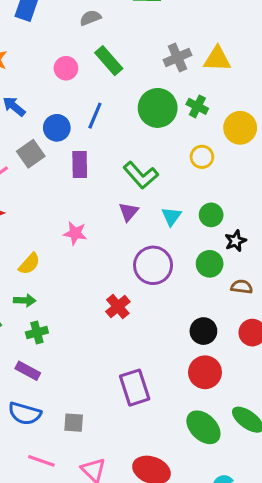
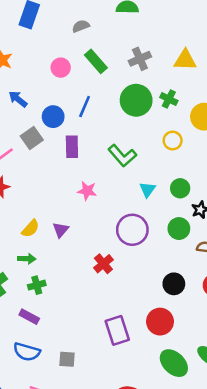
gray cross: (177, 58) -> (140, 59), moved
purple triangle: (129, 212) -> (61, 230), moved
pink star: (75, 233) -> (87, 191), moved
red circle: (205, 372) -> (160, 322), moved

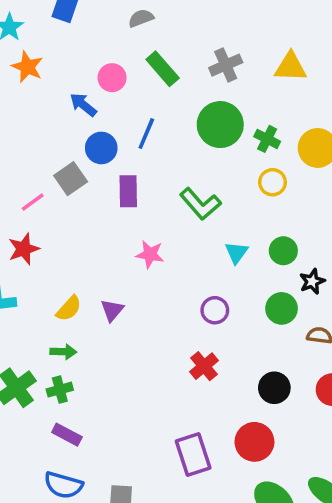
blue arrow: (18, 99) -> (83, 105), moved
green cross: (169, 99) -> (267, 139), moved
purple circle: (132, 230) -> (215, 310), size x0.6
red cross: (103, 264) -> (204, 366), moved
green cross: (37, 285) -> (60, 390), moved

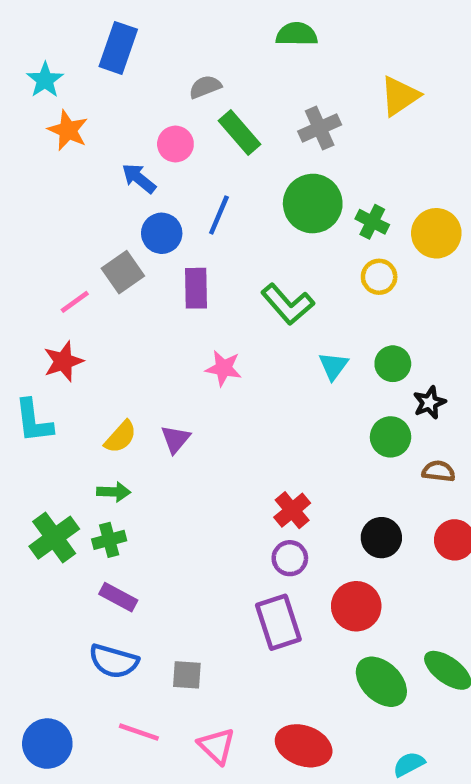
gray semicircle: (141, 18) -> (205, 87), moved
yellow triangle: (291, 67) -> (400, 96), moved, turned -36
purple circle: (215, 310) -> (290, 558), moved

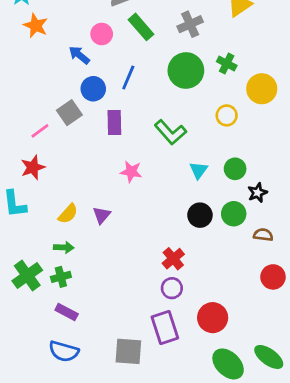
green cross: (372, 222) -> (227, 63), moved
black circle: (381, 538) -> (200, 215), moved
gray square: (187, 675) -> (128, 351), moved, size x1.5

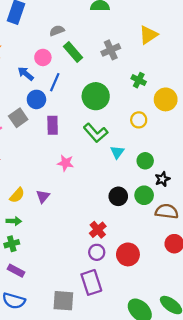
green circle: (186, 71) -> (96, 96), moved
blue line: (128, 78) -> (55, 82), moved
cyan triangle: (199, 170) -> (117, 152), moved
brown semicircle: (263, 235) -> (167, 211), size x1.5
red circle: (213, 318) -> (128, 254), moved

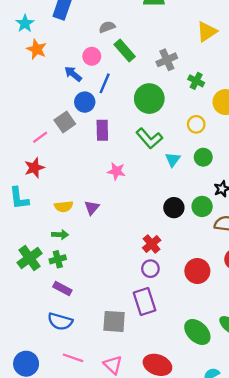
gray cross: (111, 50) -> (167, 60), moved
green circle: (145, 161) -> (203, 157), moved
yellow semicircle: (17, 195) -> (64, 206), turned 42
red circle: (128, 254) -> (197, 271), moved

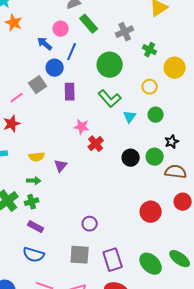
purple triangle: (92, 208) -> (61, 166), moved
red cross: (152, 244) -> (96, 144), moved
purple circle: (150, 269) -> (90, 224), moved
purple rectangle: (145, 301) -> (113, 260), moved

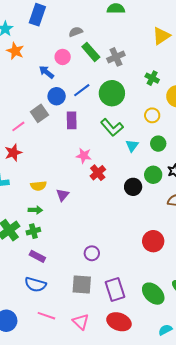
gray cross: (125, 32) -> (116, 57), moved
blue line: (72, 52) -> (82, 90), moved, turned 30
green circle: (155, 157) -> (153, 175), moved

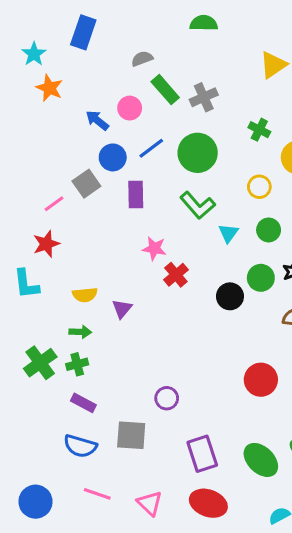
pink circle: (63, 57) -> (130, 108), moved
gray square: (82, 284) -> (131, 435), moved

